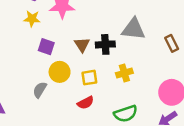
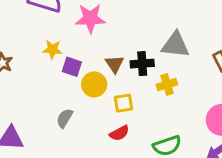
yellow star: (32, 19) -> (52, 49), moved
yellow circle: (60, 72) -> (94, 84), moved
yellow cross: (124, 73) -> (167, 84), moved

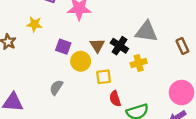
yellow star: (52, 49) -> (34, 24), moved
black cross: (142, 64) -> (119, 46), turned 36
red semicircle: (119, 133) -> (115, 99), moved, turned 98

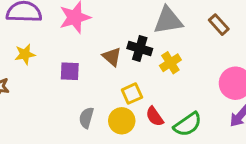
yellow circle: (81, 61) -> (122, 121), moved
gray semicircle: (56, 87) -> (86, 118), moved

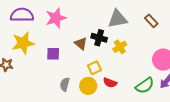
yellow star: (25, 54) -> (23, 43), size x1.6
red semicircle: (155, 117) -> (110, 83), turned -32
green semicircle: (188, 124) -> (145, 86), moved

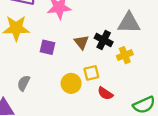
gray semicircle: (65, 84) -> (24, 83), moved
yellow circle: (88, 86) -> (71, 83), moved

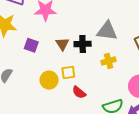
black cross: (104, 40) -> (83, 44), turned -35
yellow cross: (125, 55) -> (109, 61), moved

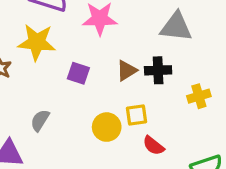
gray triangle: (107, 31) -> (176, 27), moved
brown triangle: (62, 44) -> (127, 71), turned 32

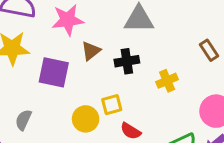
brown triangle: (127, 71) -> (91, 51), moved
purple square: (78, 73) -> (54, 72), size x1.5

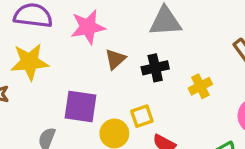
purple square: (54, 72) -> (80, 106), moved

